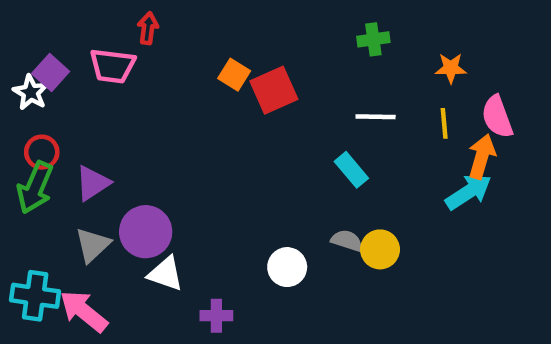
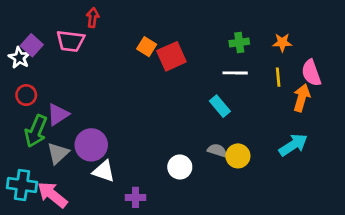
green cross: (373, 39) -> (239, 42), moved
green arrow: (35, 187) -> (36, 131), moved
cyan arrow: (468, 192) -> (293, 145), moved

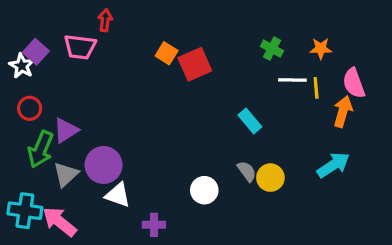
green cross: (239, 42) -> (272, 49), turned 36
white line: (235, 73) -> (292, 80), moved
gray semicircle: (217, 150) -> (247, 171), turned 36

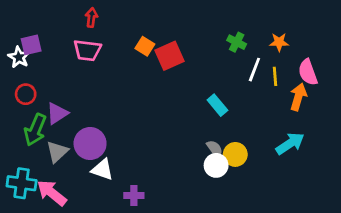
pink trapezoid: (80, 47) -> (87, 50), moved
purple square: (36, 52) -> (31, 45), turned 35
white line: (292, 80) -> (254, 70), turned -70
white circle: (204, 190) -> (216, 165), moved

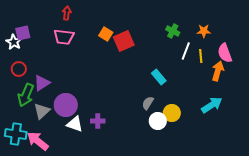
gray semicircle: (215, 149) -> (148, 103), moved, turned -112
purple cross: (134, 196) -> (98, 121), moved

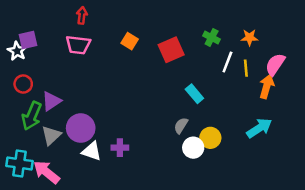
red square: (124, 41) -> (171, 50), moved
pink semicircle: (225, 53) -> (275, 64), turned 54

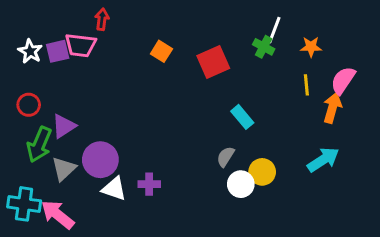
purple square: (28, 40) -> (58, 51), moved
pink trapezoid: (78, 45) -> (81, 45), moved
white star: (17, 51) -> (30, 51), moved
white line: (227, 62) -> (274, 30), moved

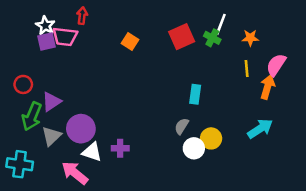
white star: (30, 51) -> (45, 26), moved
red square: (213, 62) -> (182, 37), moved
cyan rectangle: (242, 117) -> (195, 94), turned 48
pink arrow: (58, 215) -> (75, 173), moved

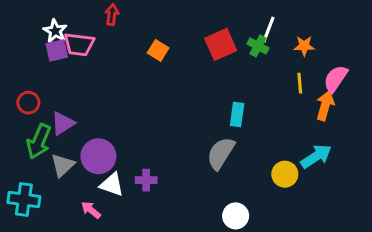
red arrow: (82, 16) -> (112, 15), moved
gray semicircle: (182, 126) -> (221, 153), size x1.6
yellow circle: (211, 138) -> (285, 174), moved
white circle: (194, 148) -> (236, 216), moved
pink arrow: (75, 173) -> (91, 210), size x0.6

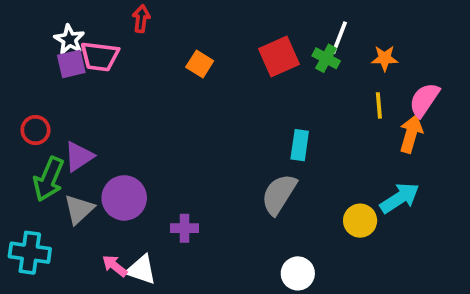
white triangle: (112, 185) -> (141, 270), moved

